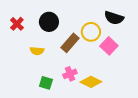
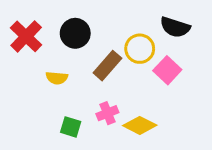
red cross: (17, 24) -> (26, 36), size x1.5

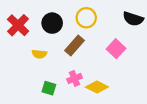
black semicircle: (175, 27) -> (133, 19), moved
yellow circle: (140, 49) -> (86, 18), moved

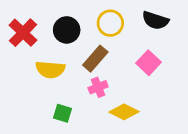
black semicircle: (133, 19) -> (155, 20), moved
yellow semicircle: (39, 54) -> (50, 70), size x1.5
pink cross: (75, 78) -> (98, 87), moved

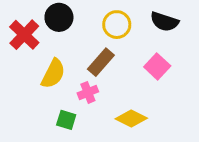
black circle: (67, 30) -> (59, 17), moved
yellow semicircle: (50, 70) -> (53, 74), turned -68
pink cross: (98, 87) -> (88, 92), moved

